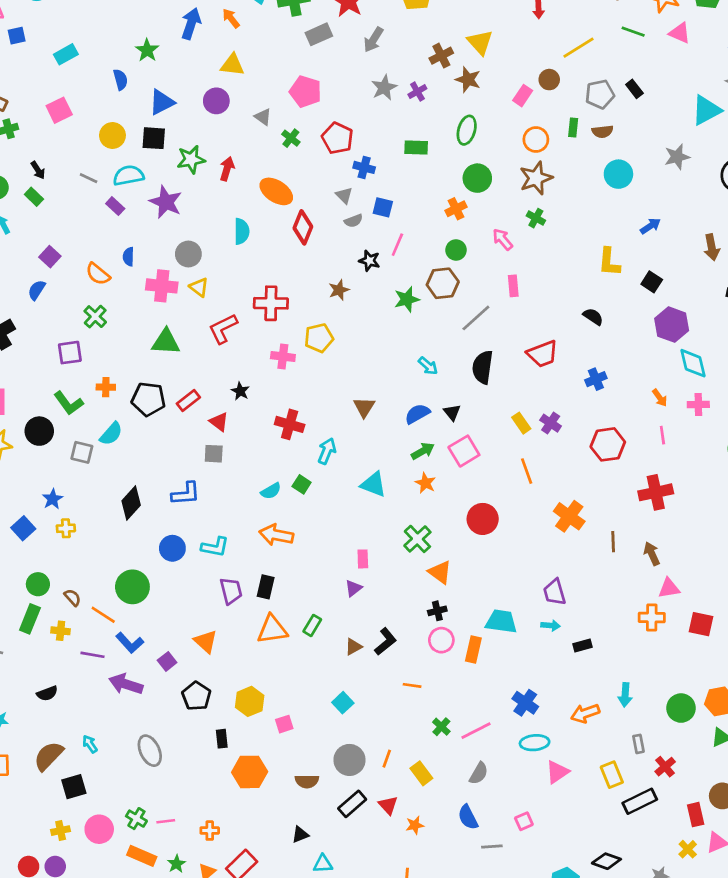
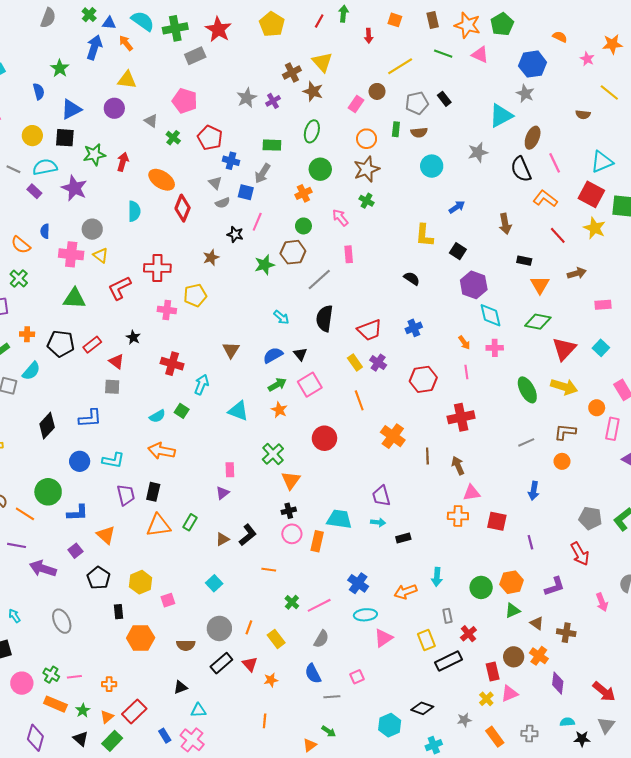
gray arrow: (373, 40) -> (262, 173), moved
red trapezoid: (543, 354) -> (370, 330), moved
orange triangle: (440, 572) -> (291, 480), turned 30
blue L-shape: (130, 643) -> (78, 513), moved, turned -50

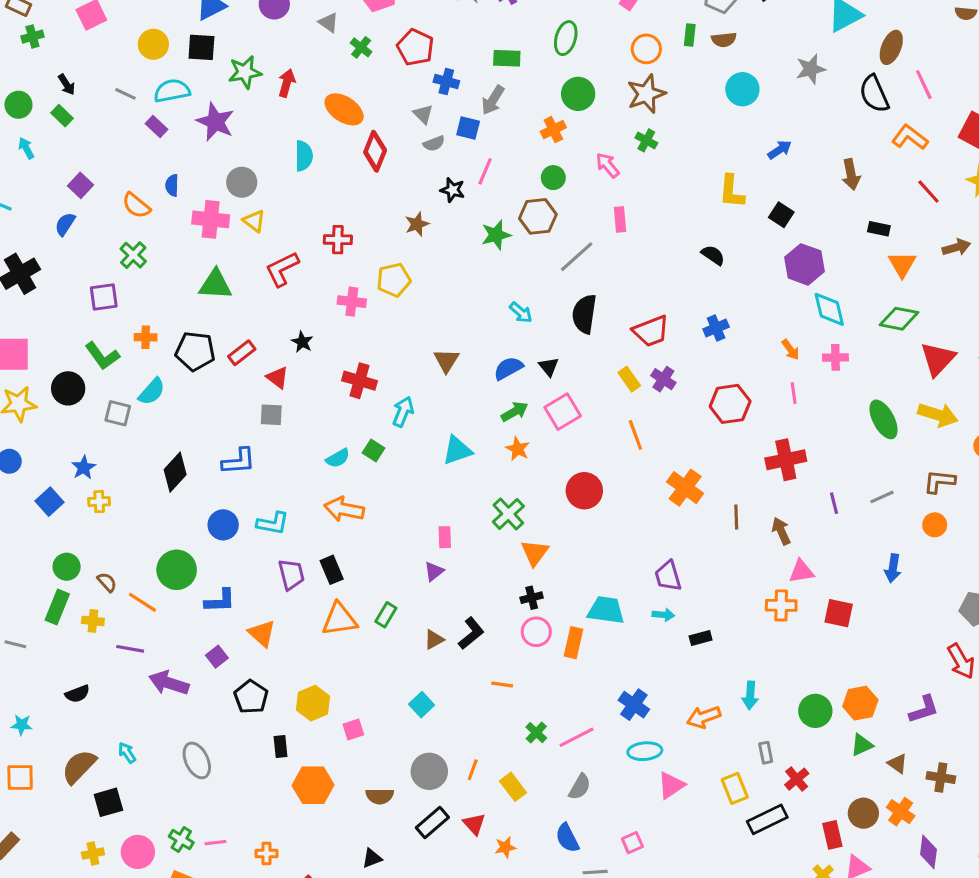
red cross: (157, 268) -> (338, 240), size x0.7
cyan triangle: (238, 411) -> (457, 450), turned -40
black rectangle: (153, 492) -> (332, 570), turned -36
purple line: (530, 542) -> (834, 503), moved

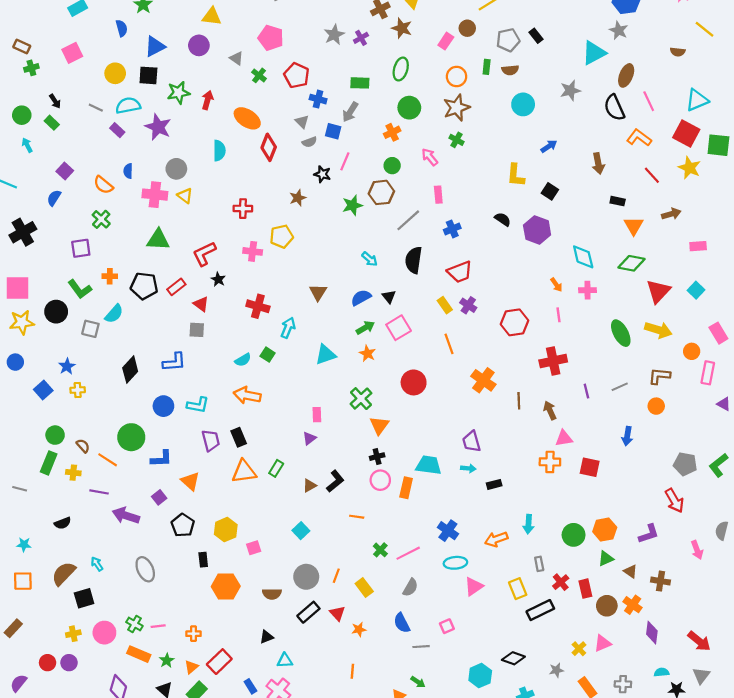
purple hexagon: (804, 264) -> (537, 230), moved
red L-shape: (282, 269) -> (204, 254), moved
blue cross: (716, 328) -> (452, 229), moved
red rectangle: (832, 835) -> (585, 589), moved

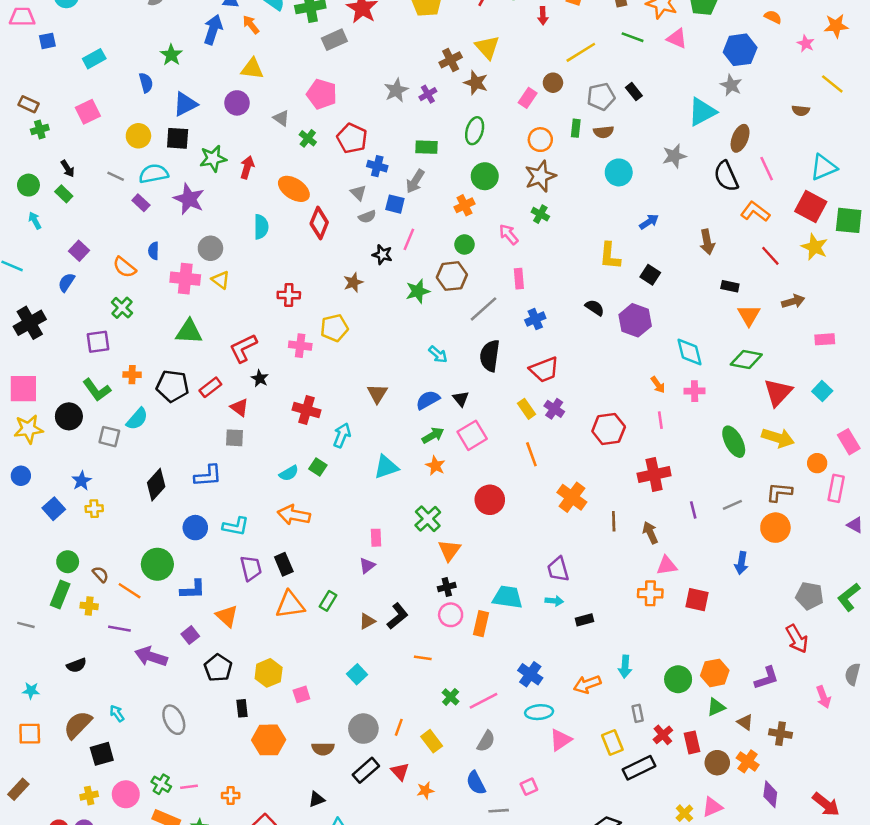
orange circle: (656, 406) -> (775, 528), size x1.5

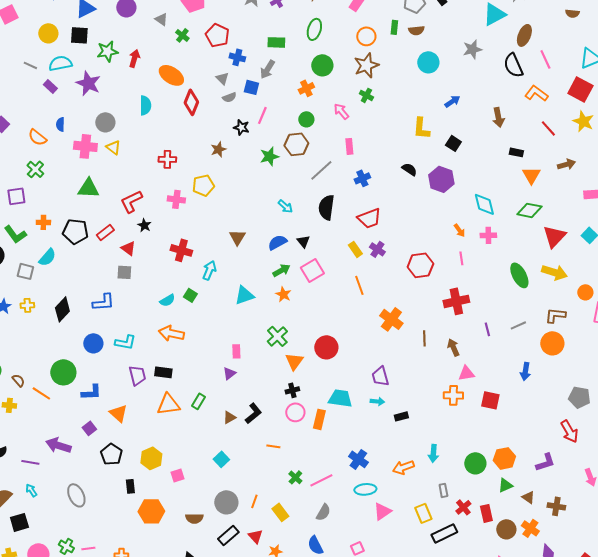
red circle: (490, 500) -> (326, 347), moved
yellow cross: (94, 509) -> (27, 305), moved
black rectangle: (284, 564) -> (163, 372), turned -60
purple line: (119, 629) -> (30, 462), moved

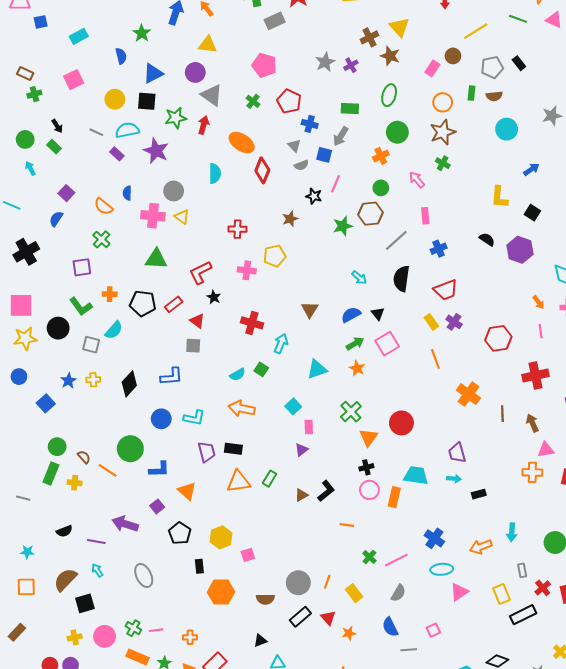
gray triangle: (161, 19) -> (212, 95), moved, size x1.6
cyan square: (221, 459) -> (293, 406), moved

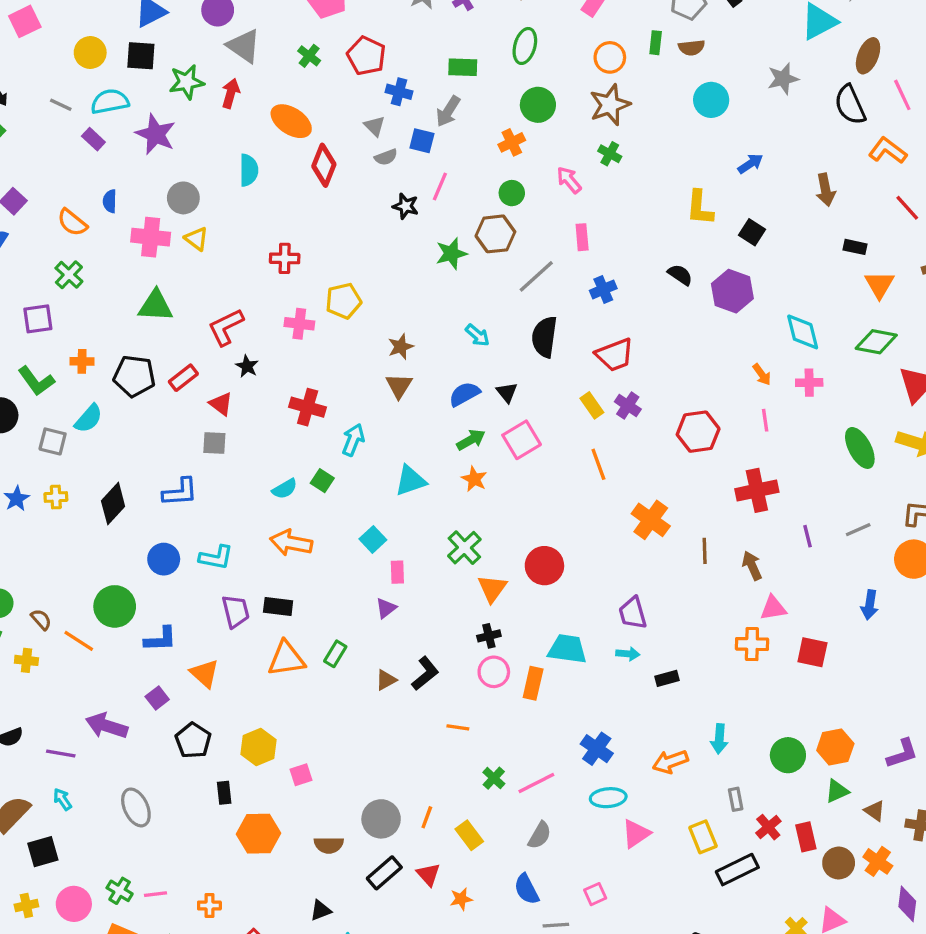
brown star: (290, 219) -> (401, 347), moved

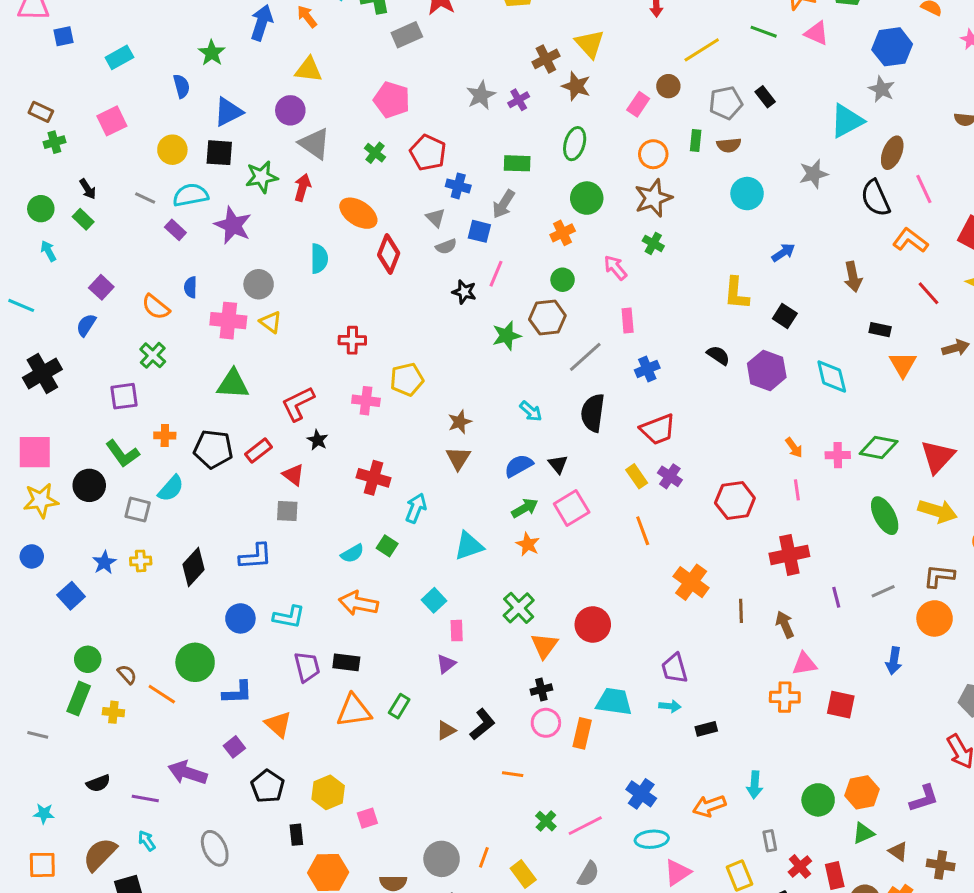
cyan diamond: (803, 332) -> (832, 377), moved
green diamond: (876, 342) -> (879, 448), moved

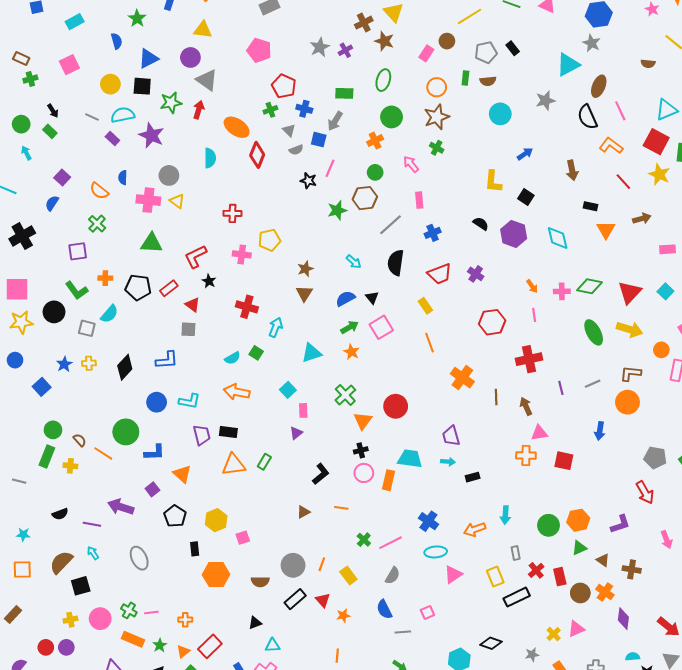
green cross: (375, 153) -> (270, 110), moved, turned 32
purple cross: (670, 476) -> (476, 274), moved
brown triangle: (446, 730) -> (303, 512), moved

